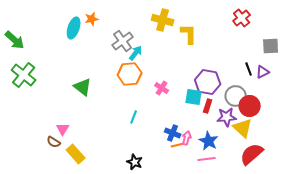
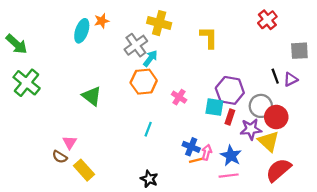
yellow cross: (163, 20) -> (159, 23), moved

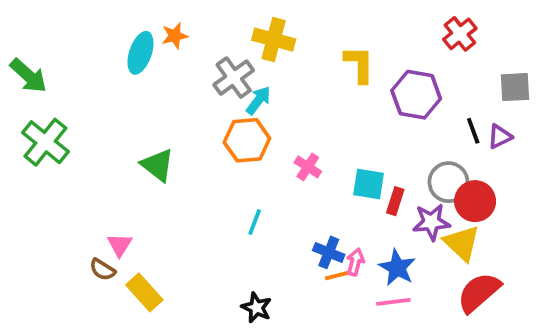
purple hexagon: (230, 90) -> (416, 95), moved

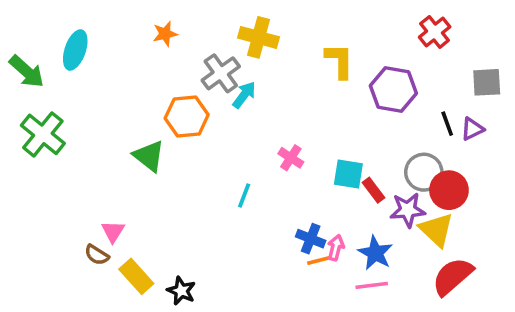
cyan ellipse: (140, 53) -> (75, 50), moved
orange hexagon: (247, 140) -> (187, 116), moved
red rectangle: (395, 201) -> (374, 190), turned -55
cyan line: (255, 222) -> (244, 196), moved
black star: (256, 308) -> (181, 291), moved

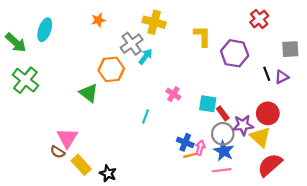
gray circle: (424, 172) -> (223, 134), moved
pink triangle: (113, 231) -> (67, 138), size x1.5

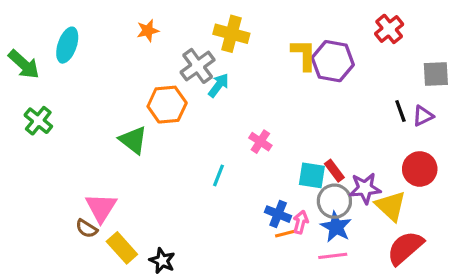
purple hexagon: (235, 53) -> (333, 61), moved
green cross: (25, 80) -> (38, 121), size x0.7
cyan square: (208, 104) -> (312, 175), moved
red circle: (268, 113) -> (420, 169), moved

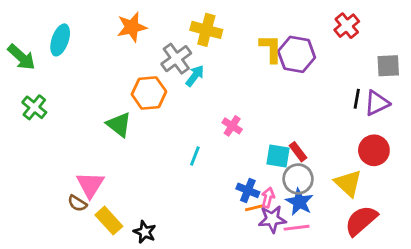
orange star: (148, 31) -> (132, 27), size x1.5
black line: (400, 111) -> (357, 99), turned 30
purple triangle: (423, 116) -> (377, 103), size x1.4
purple star: (365, 188) -> (272, 219), moved

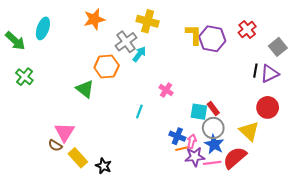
red cross: (347, 26) -> (247, 29), moved
gray square: (388, 66) -> (278, 47), turned -36
red semicircle: (361, 221) -> (235, 158), moved

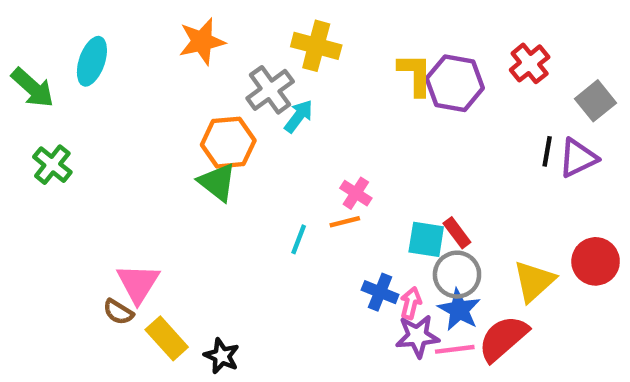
green triangle: (85, 89) -> (217, 182), moved
red circle: (268, 107) -> (596, 261), moved
yellow triangle: (249, 131) -> (534, 281), turned 35
orange line: (182, 149) -> (345, 222), moved

